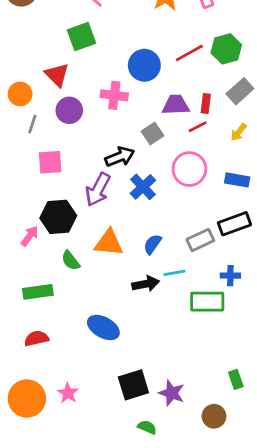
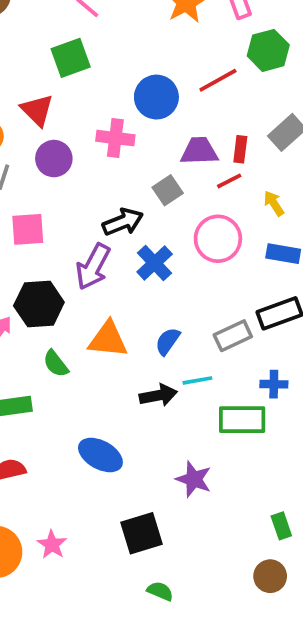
green hexagon: (226, 49) -> (268, 50), moved
yellow arrow: (239, 132) -> (274, 203), moved, turned 108
purple star: (172, 393) -> (194, 479), moved
brown circle: (214, 416) -> (270, 576), moved

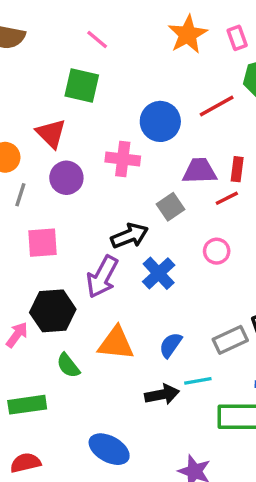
green square: (71, 58) -> (82, 86), turned 33
pink circle: (218, 239) -> (217, 251), size x0.6

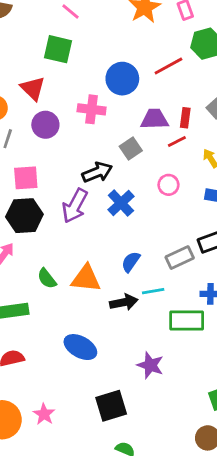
black hexagon: (53, 311) -> (24, 216), moved
orange triangle: (116, 343) -> (86, 279), moved

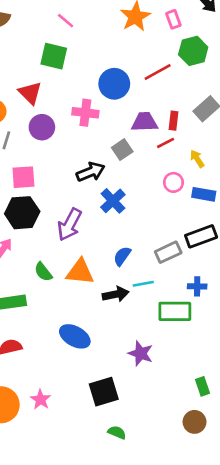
pink circle: (168, 185) -> (173, 182), moved
purple arrow: (75, 206) -> (70, 225), moved

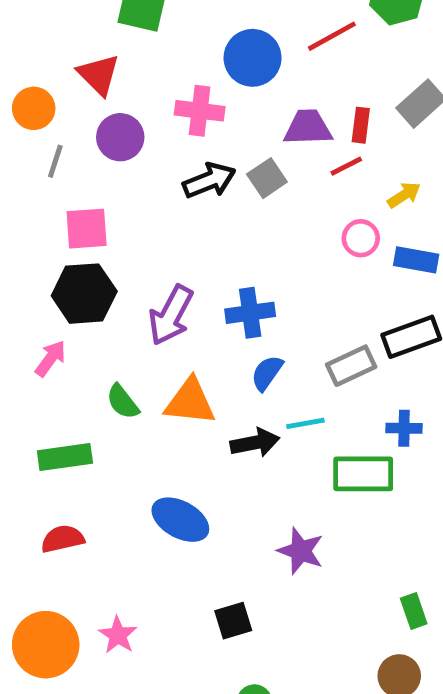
yellow arrow: (197, 159) -> (404, 195), turned 90
black arrow: (91, 172) -> (209, 180), moved
blue cross: (113, 201) -> (250, 313), moved, turned 35
black square: (104, 392) -> (233, 621), size x0.7

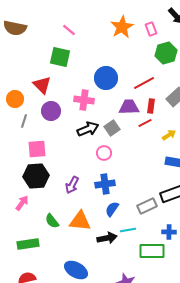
red line: (332, 36) -> (144, 83), moved
pink circle: (361, 238) -> (104, 153), moved
purple arrow: (171, 315) -> (72, 185), size x0.7

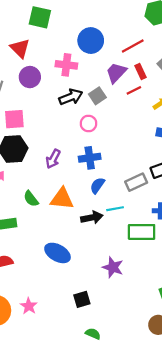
red rectangle: (151, 106) -> (141, 71), turned -32
purple trapezoid: (129, 107) -> (116, 73), turned -45

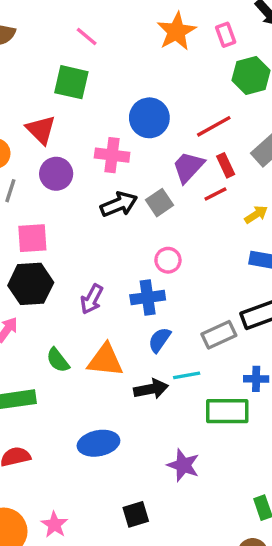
pink circle: (89, 123) -> (168, 260), moved
blue ellipse: (58, 253) -> (98, 443), turned -40

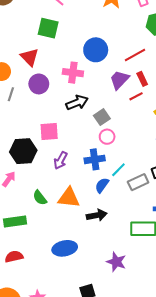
gray square: (160, 203) -> (102, 117), moved
pink square: (32, 238) -> (49, 132), moved
cyan line: (187, 375) -> (118, 170), moved, turned -35

